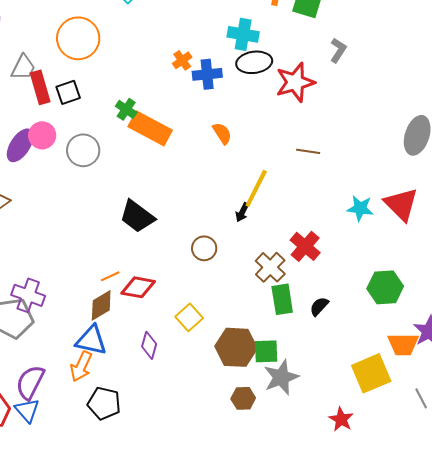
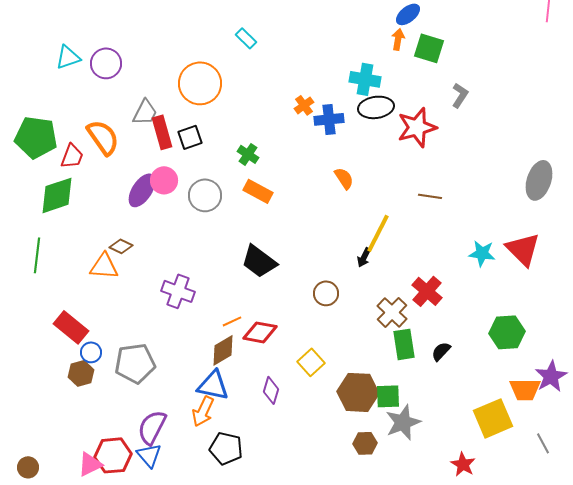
orange rectangle: (150, 128) -> (258, 191), moved, size x0.7
purple cross: (28, 295) -> (178, 291), moved

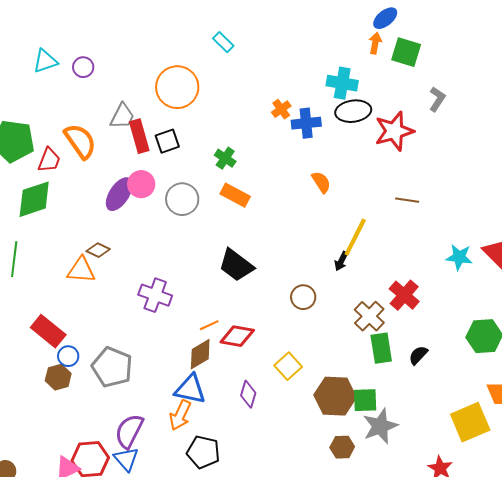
purple circle: (106, 63) -> (83, 67), size x0.7
gray pentagon: (135, 363) -> (112, 367), turned 30

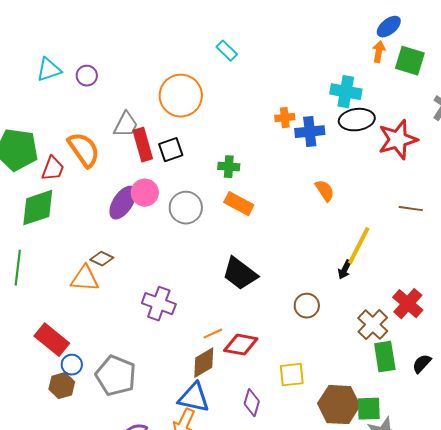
orange cross: (281, 109) -> (285, 118), turned 30
green cross: (225, 158) -> (229, 167), turned -30
yellow square: (288, 366) -> (292, 375), turned 36

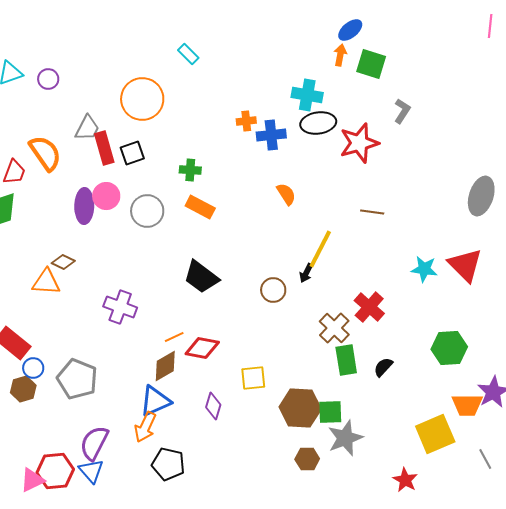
purple ellipse: (123, 203) -> (84, 206), turned -32
brown circle: (307, 306) -> (273, 290), moved
blue triangle: (194, 398) -> (155, 401), turned -36

